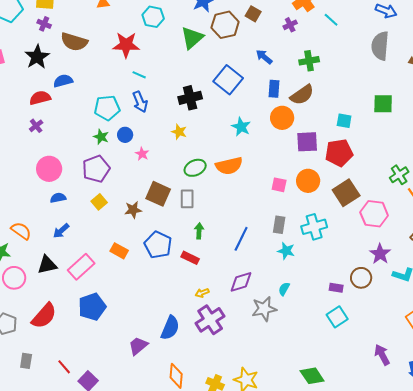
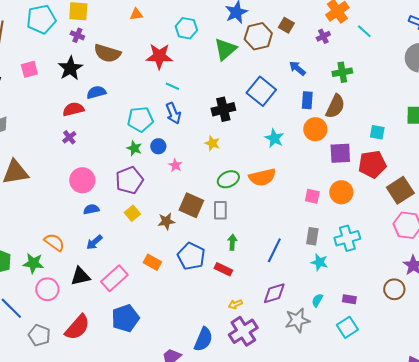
brown semicircle: (302, 95) -> (335, 106), turned -30
brown square: (346, 193) -> (400, 190), moved
purple rectangle: (336, 288) -> (349, 299), moved
cyan square: (337, 317) -> (347, 327), moved

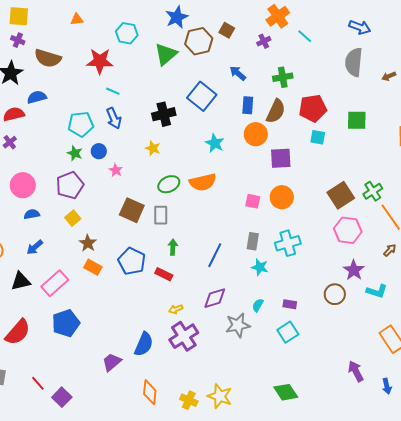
red pentagon: (372, 164) -> (313, 108), moved
brown star: (166, 221) -> (88, 243), moved, turned -30

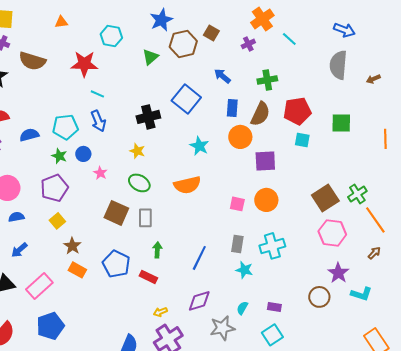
green triangle: (166, 54) -> (150, 57), size x0.7
blue semicircle: (37, 97) -> (29, 135), moved
green ellipse: (169, 184) -> (139, 183), moved, turned 55

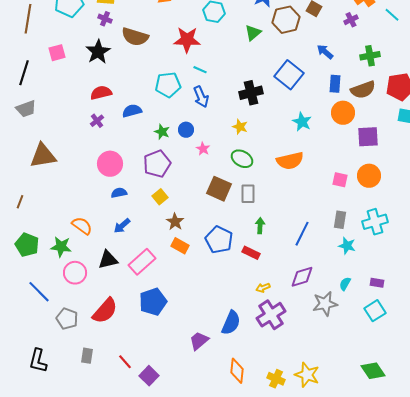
brown semicircle: (260, 114) -> (363, 90), turned 45
cyan pentagon: (65, 127) -> (168, 85), moved

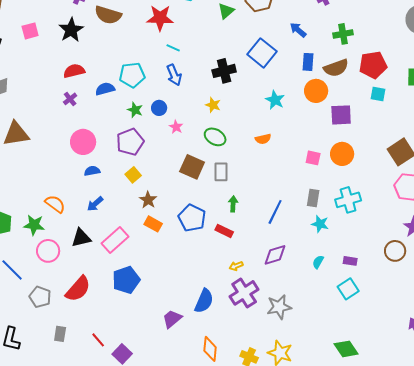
cyan pentagon: (168, 85) -> (132, 75), moved
orange semicircle: (290, 161) -> (263, 139), size x0.6
gray star: (325, 304) -> (279, 307), moved

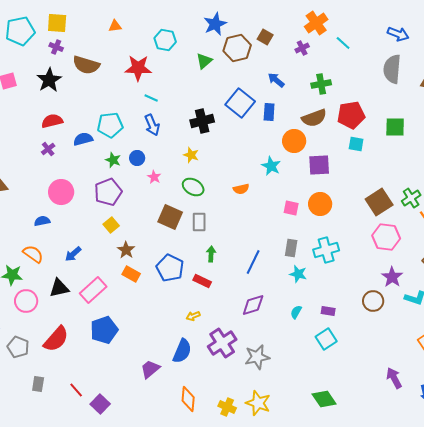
blue rectangle: (308, 62) -> (269, 112), moved
cyan star: (275, 100) -> (271, 166), moved
blue semicircle: (92, 171) -> (42, 221), moved
yellow arrow: (236, 266) -> (193, 316), moved

